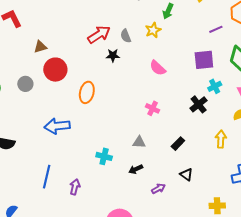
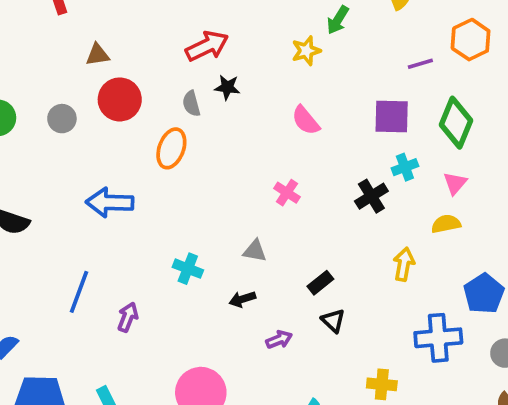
gray semicircle: (126, 36) -> (191, 104), moved
black rectangle: (178, 144) -> (320, 283), moved

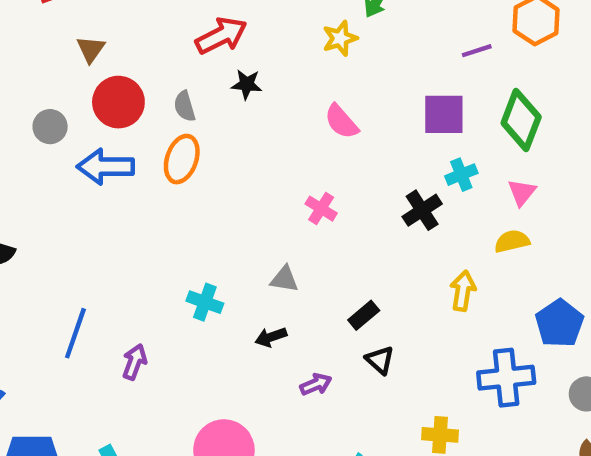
brown triangle: (98, 55) -> (91, 49), turned -45
gray semicircle: (191, 104) -> (185, 106), moved
blue arrow: (110, 203) -> (105, 167), moved

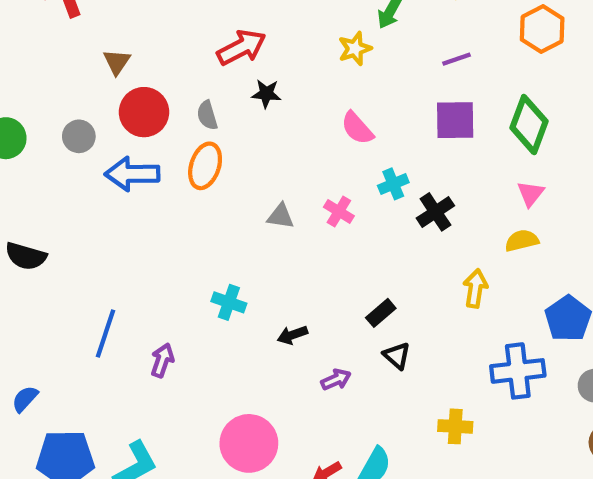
purple line: (477, 51) -> (456, 59), moved
cyan cross: (461, 175) -> (393, 184), moved
gray triangle: (284, 279) -> (281, 216), moved

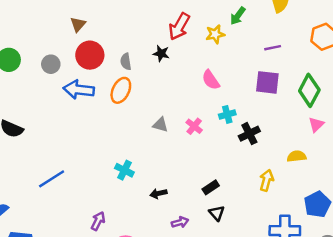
red arrow: (241, 47) -> (179, 27), moved, turned 140
pink triangle: (530, 194) -> (316, 125), moved
blue line: (106, 333) -> (52, 179), turned 32
purple arrow: (162, 360) -> (98, 221), moved

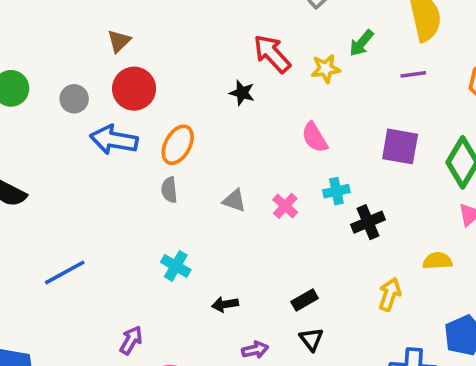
red arrow: (179, 27) -> (272, 54), turned 104
purple line: (273, 48) -> (413, 74), moved
gray semicircle: (126, 62) -> (169, 190), moved

